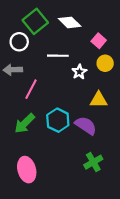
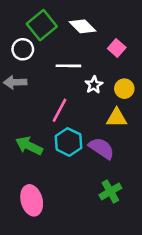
yellow circle: (105, 63) -> (124, 89), moved
pink line: (31, 89) -> (60, 110), moved
green arrow: (25, 123) -> (29, 146), turned 70

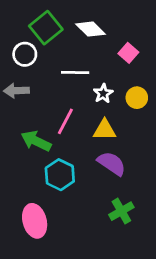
yellow triangle: (117, 118) -> (105, 130), moved
cyan hexagon: (68, 142) -> (60, 175), moved
green arrow: (29, 146) -> (36, 141), moved

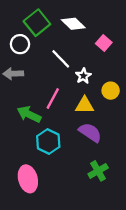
white line: (75, 72) -> (61, 59), turned 45
yellow circle: (137, 98) -> (111, 91), moved

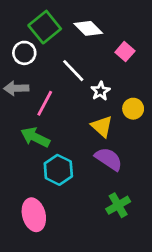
pink line: (53, 98) -> (45, 103), moved
yellow triangle: (85, 105) -> (102, 126), turned 42

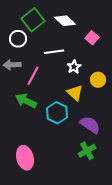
white line: (73, 71) -> (54, 52), turned -54
purple semicircle: (109, 159) -> (90, 125), moved
cyan hexagon: (58, 170) -> (57, 113), moved

